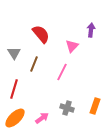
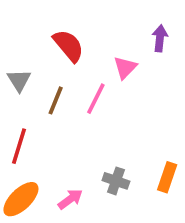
pink line: (62, 72) -> (96, 99), moved

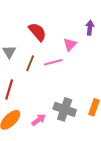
pink line: (96, 99) -> (53, 62), turned 48
gray cross: (116, 181) -> (65, 109), size x1.5

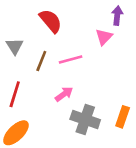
pink triangle: (70, 44) -> (104, 37), moved
pink arrow: (38, 120) -> (64, 94), moved

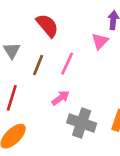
pink line: (71, 60) -> (67, 64), turned -50

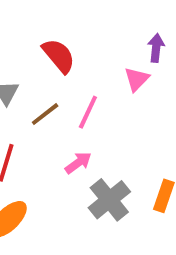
brown line: (38, 65) -> (45, 114), turned 30
gray cross: (82, 123) -> (109, 200), turned 32

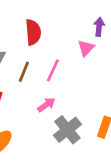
red semicircle: (59, 56) -> (33, 32), turned 35
brown line: (45, 114) -> (24, 72), turned -30

